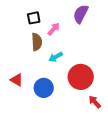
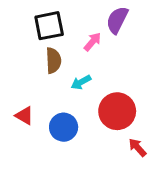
black square: (34, 18) -> (49, 26), size x1.5
pink arrow: (54, 29) -> (93, 42), moved

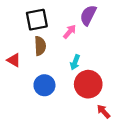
cyan arrow: (81, 82) -> (75, 62), moved, turned -40
red triangle: (24, 116) -> (14, 60), moved
blue circle: (64, 127) -> (44, 85), moved

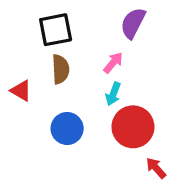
pink arrow: (70, 32) -> (113, 63), moved

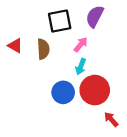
black square: (56, 30) -> (60, 21), moved
red triangle: (21, 91) -> (15, 46), moved
blue circle: (67, 128) -> (63, 92), moved

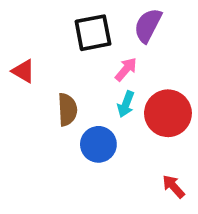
brown semicircle: (43, 49) -> (67, 110), moved
red circle: (95, 90) -> (168, 113), moved

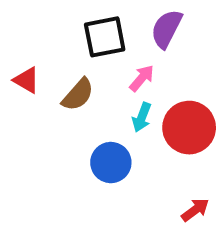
brown semicircle: (67, 110) -> (78, 95), moved, turned 44
red arrow: (173, 186) -> (195, 210), turned 95

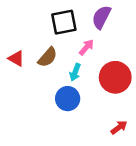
red triangle: (26, 80) -> (16, 58), moved
cyan arrow: (142, 117) -> (75, 72), moved

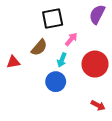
purple semicircle: (101, 17) -> (97, 14), moved
red triangle: (16, 58) -> (13, 62), moved, turned -40
red arrow: (119, 127) -> (98, 105), turned 64

